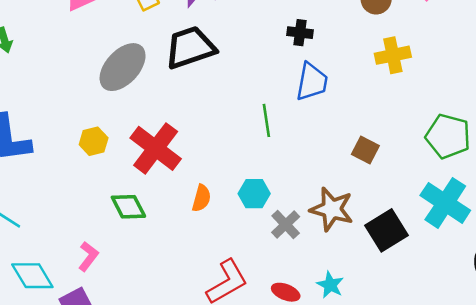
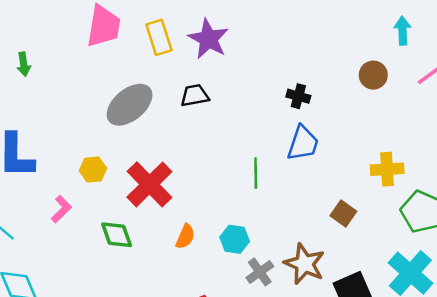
black trapezoid: (190, 48) -> (195, 96), size x0.6
yellow cross: (393, 55) -> (387, 169), moved
pink L-shape: (88, 256) -> (61, 209), moved

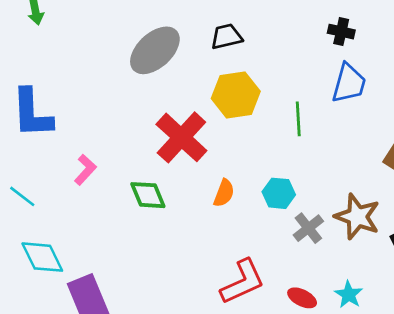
yellow hexagon: (93, 170) -> (236, 95), moved, size x1.6

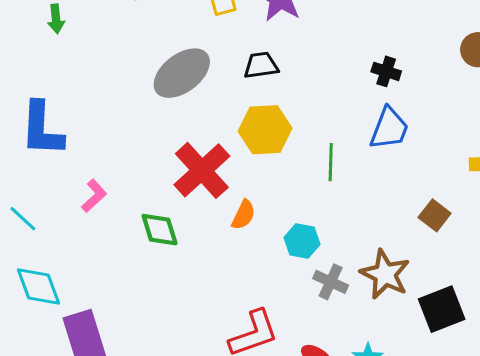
orange semicircle: (224, 193) -> (243, 215), moved
gray cross: (308, 228) -> (331, 282), turned -32

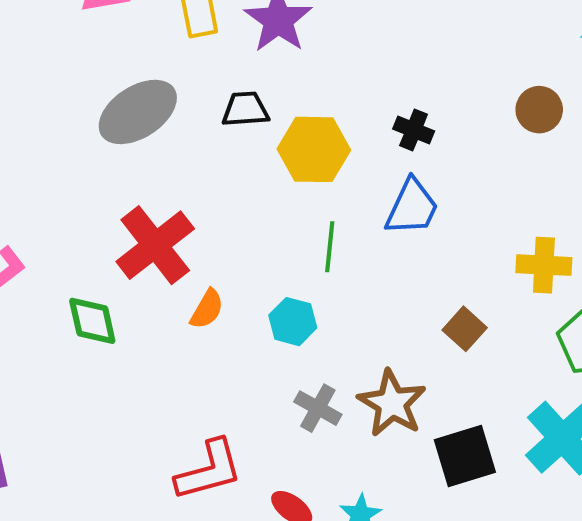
yellow hexagon: (265, 130) -> (314, 149), moved
cyan hexagon: (302, 241) -> (293, 322), moved

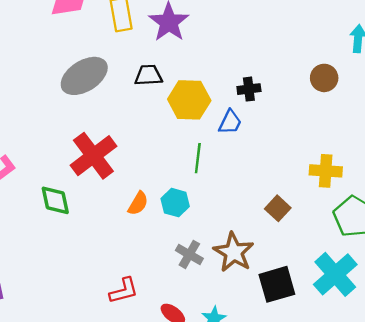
black cross: (414, 130) -> (249, 89), turned -30
blue trapezoid: (412, 207) -> (230, 122), moved, size x0.7
orange semicircle: (207, 309) -> (138, 203), moved
red L-shape: (209, 470) -> (124, 291), size x0.7

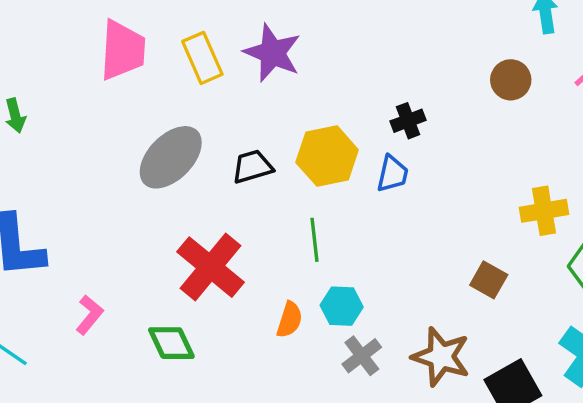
black trapezoid: (148, 75) -> (252, 167), moved
green line: (198, 158) -> (315, 240), moved
gray cross: (189, 254) -> (362, 356), moved, turned 36

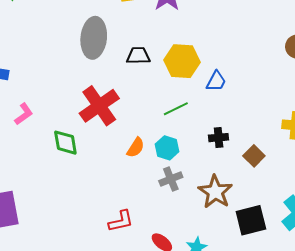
black cross: (408, 121) -> (219, 138), moved
gray ellipse: (171, 157) -> (94, 38), turned -54
green line: (315, 240) -> (176, 109), moved, turned 55

